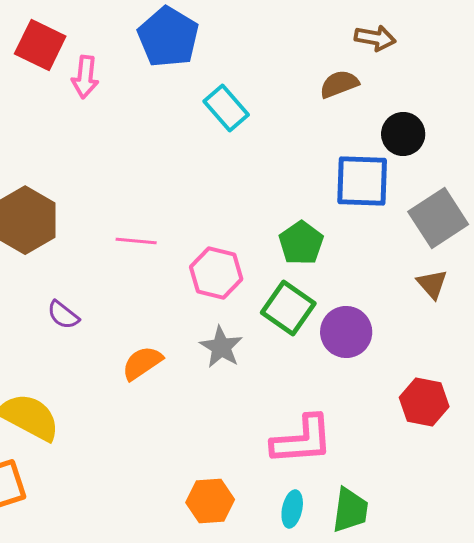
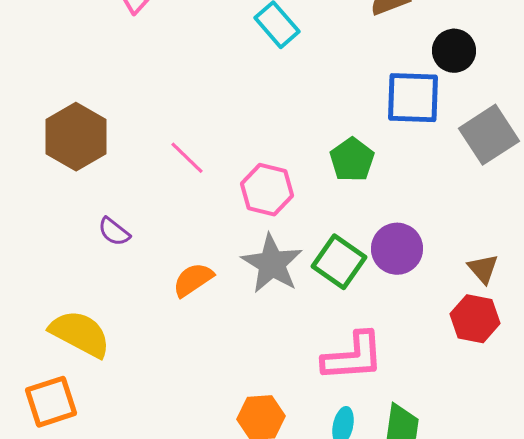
pink line: (136, 241) -> (187, 158), turned 39
brown triangle: (432, 284) -> (483, 269), moved
green square: (288, 308) -> (339, 262), moved
gray star: (221, 347) -> (272, 264), size x1.4

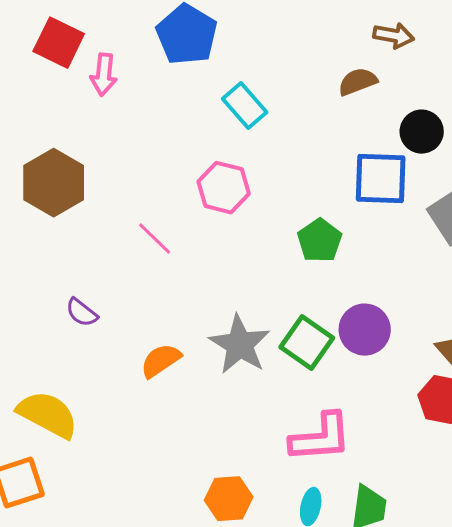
brown hexagon: (76, 137) -> (54, 183), moved
pink hexagon: (267, 190) -> (224, 188), moved

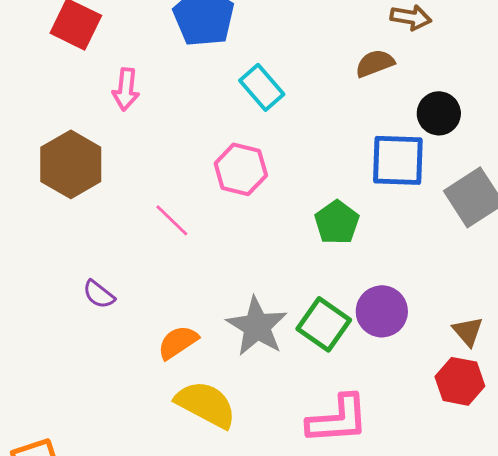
pink arrow: (104, 75) -> (126, 89), moved
yellow semicircle: (48, 415) -> (206, 404), moved

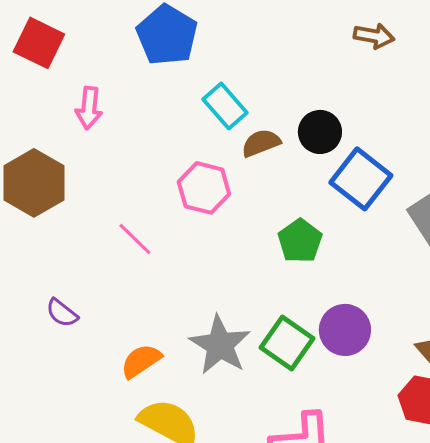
brown semicircle: (375, 63) -> (261, 143), moved
black circle: (439, 113) -> (320, 132), moved
blue square: (398, 160) -> (361, 179), turned 36

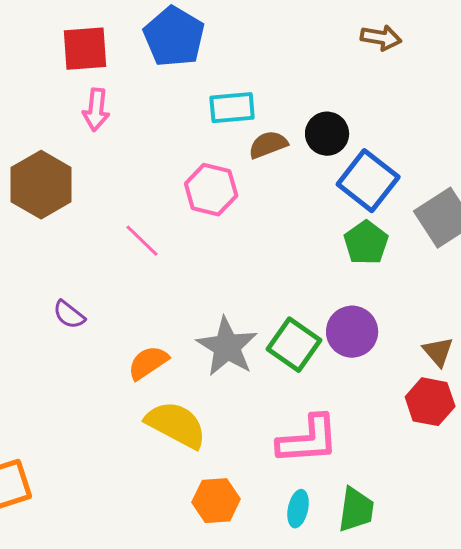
red square: (39, 43) -> (85, 49), moved, turned -30
cyan rectangle: (225, 106) -> (232, 108), turned -54
green pentagon: (300, 241) -> (366, 243), moved

